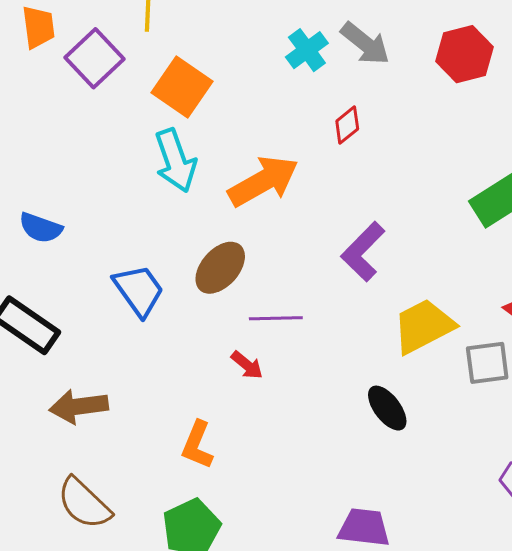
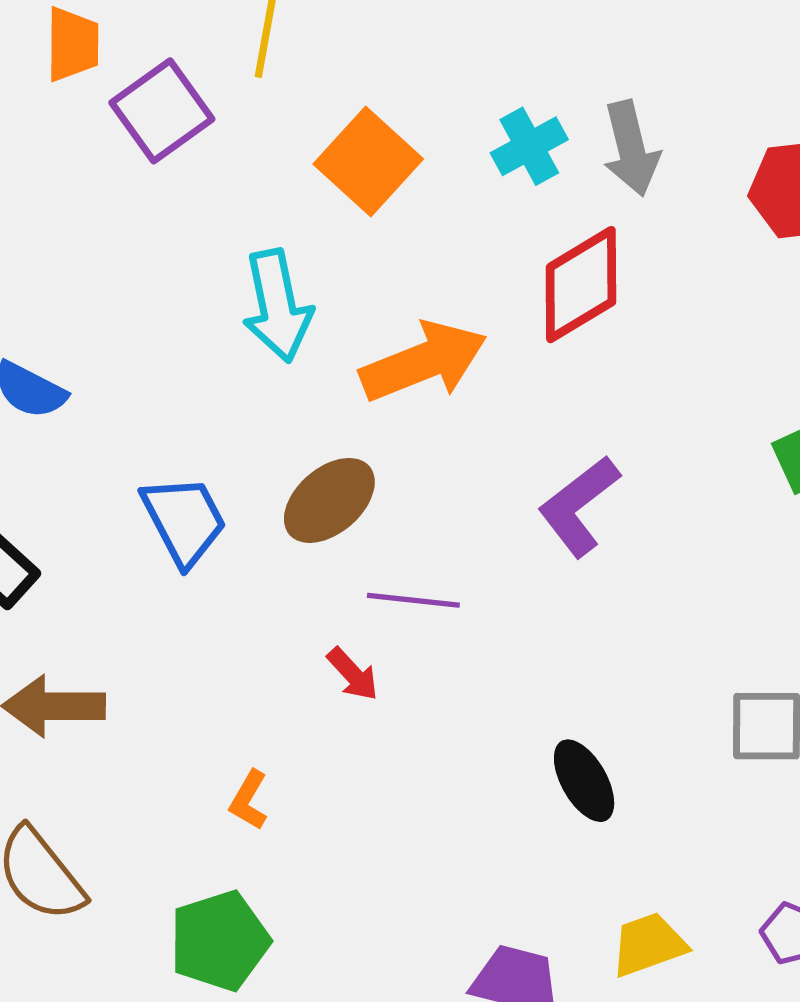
gray arrow: (365, 44) -> (631, 149), turned 30
orange square: (182, 87) -> (368, 162), moved
red diamond: (347, 125) -> (581, 285), size x1.8
yellow trapezoid: (424, 326) -> (648, 944), moved, size x0.7
orange L-shape: (197, 445) -> (249, 800), size x0.7

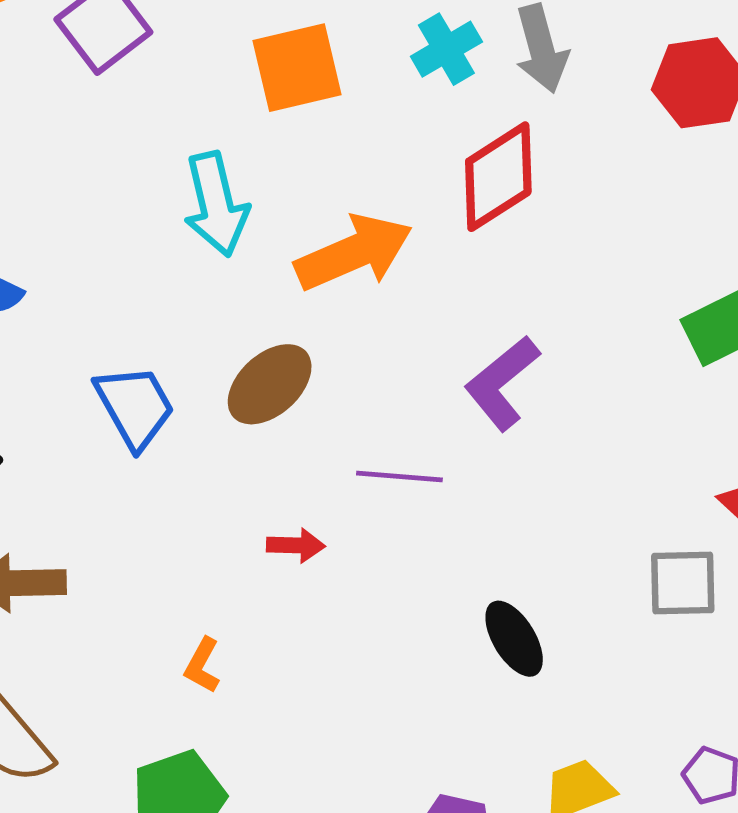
orange square: (368, 162) -> (297, 68), turned 36
purple line: (413, 600) -> (399, 477), moved
red arrow: (353, 674) -> (296, 545), turned -44

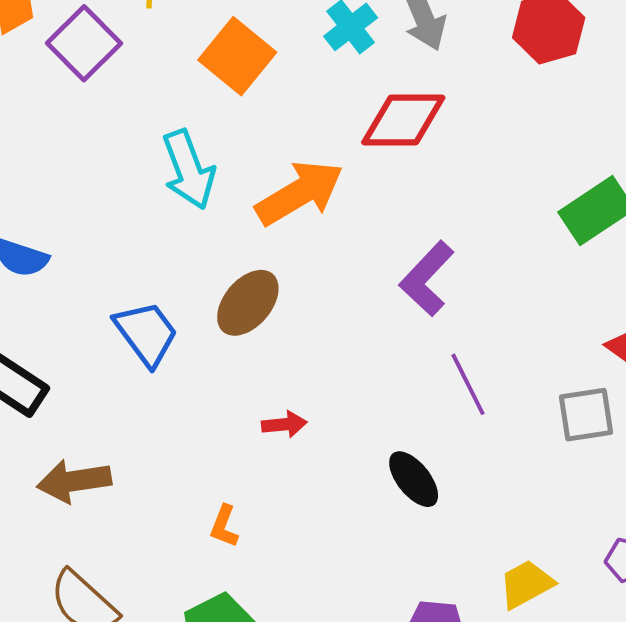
orange square: (297, 68) -> (237, 56), turned -30
red diamond: (498, 177) -> (403, 120), turned 40
purple line: (399, 477) -> (468, 384), moved, turned 66
black ellipse: (514, 639) -> (414, 479), moved

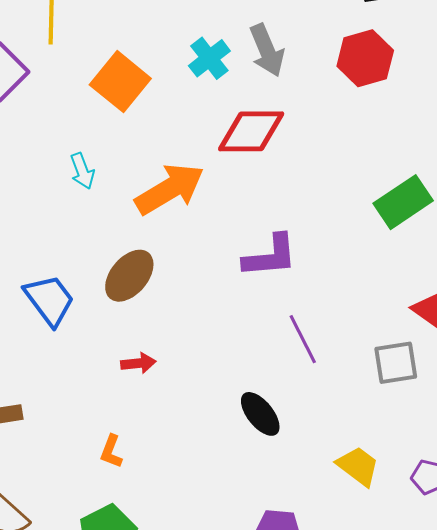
cyan arrow: (189, 170) -> (82, 171), size x0.6
purple L-shape: (427, 279) -> (270, 256), turned -138
red arrow: (284, 424) -> (138, 363), moved
yellow trapezoid: (526, 584) -> (358, 466), moved, turned 66

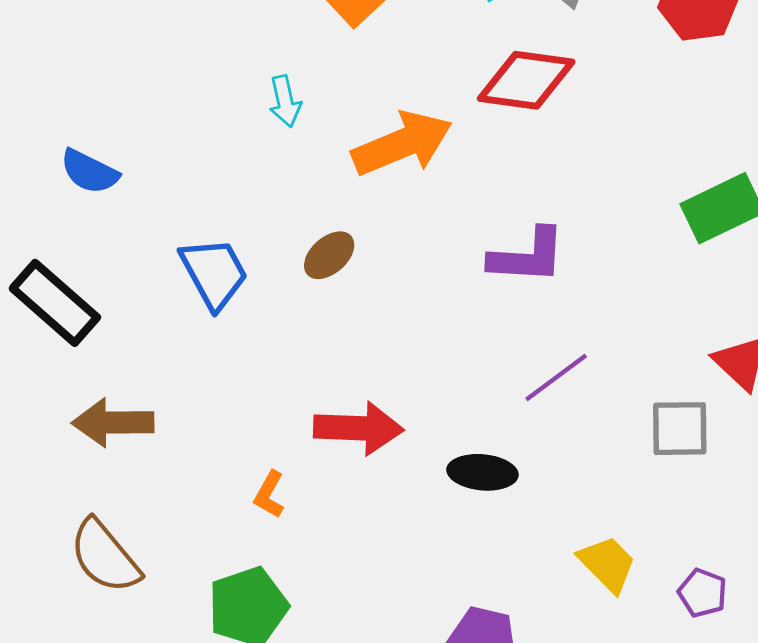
brown ellipse: (129, 276) -> (329, 255), size x0.7
purple line: (303, 339) -> (556, 377), turned 72
red arrow: (138, 363) -> (359, 428), moved, size x1.8
black ellipse: (260, 414) -> (482, 472), turned -54

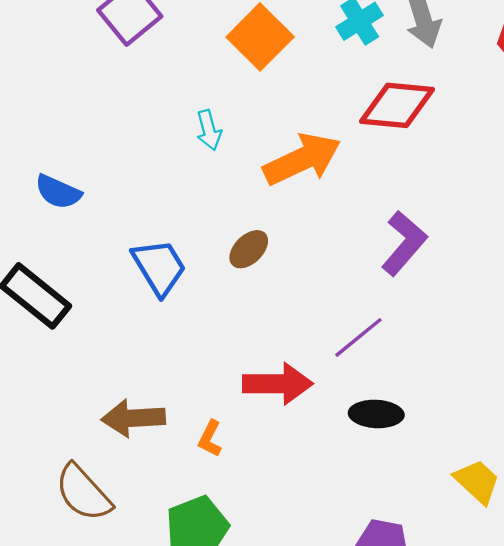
purple L-shape: (527, 256) -> (404, 243), turned -50
purple line: (556, 377) -> (358, 337), moved
brown arrow: (113, 423) -> (133, 418), moved

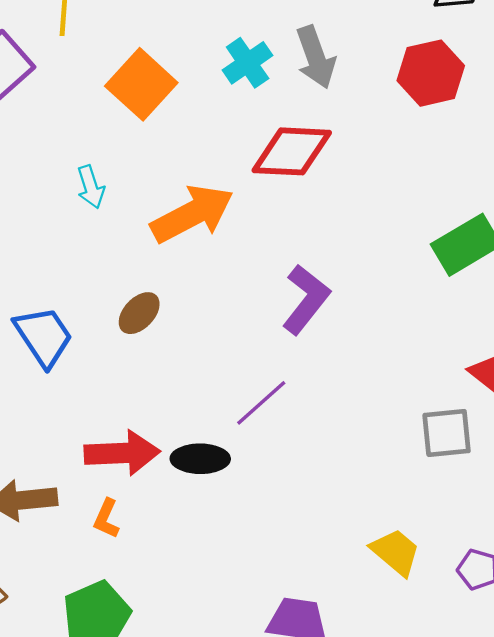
red arrow: (278, 384) -> (122, 453), moved
black ellipse: (376, 414) -> (200, 459), moved

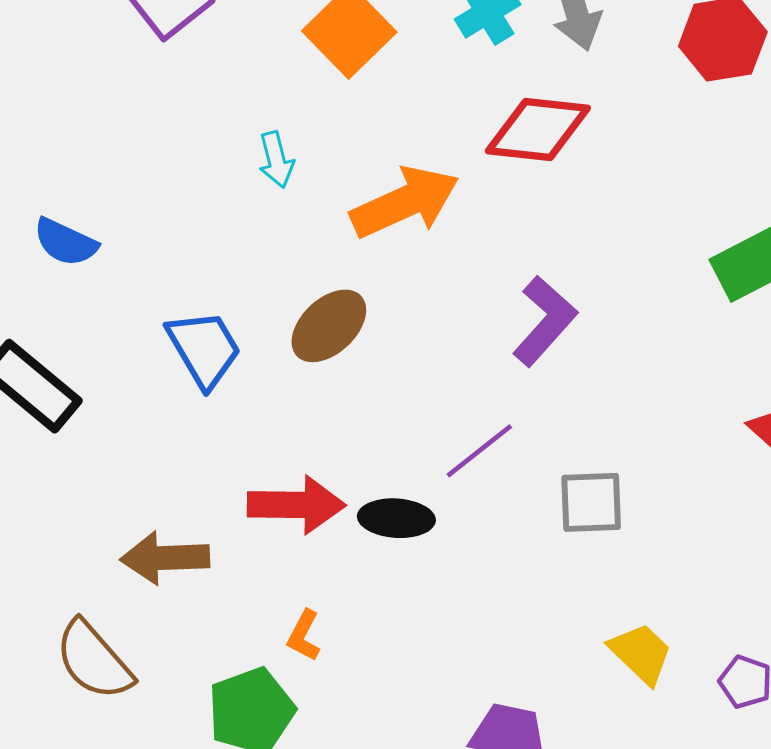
brown ellipse: (139, 313) -> (329, 326), size x1.4
gray square: (447, 433) -> (591, 502), moved
orange L-shape: (106, 519) -> (304, 636), moved

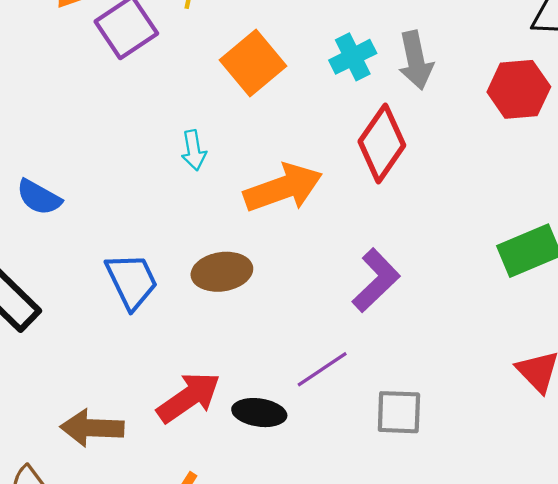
red diamond: (538, 129) -> (382, 143), turned -66
brown ellipse: (329, 326) -> (222, 272), turned 30
red arrow: (296, 505) -> (189, 397), turned -40

